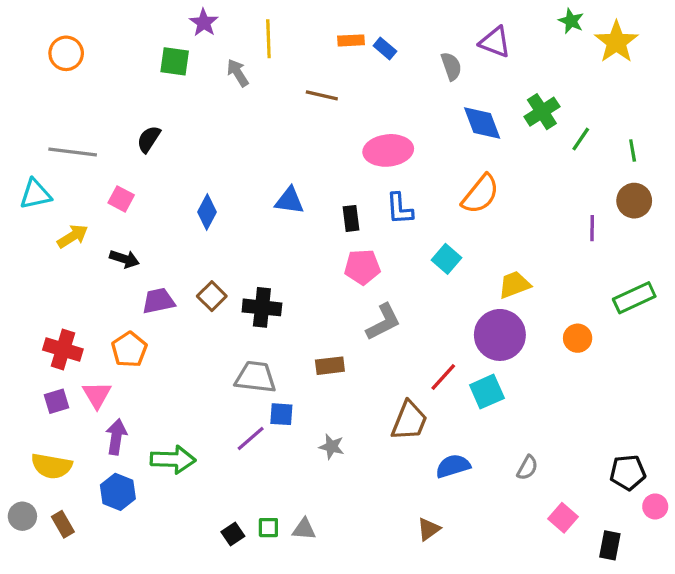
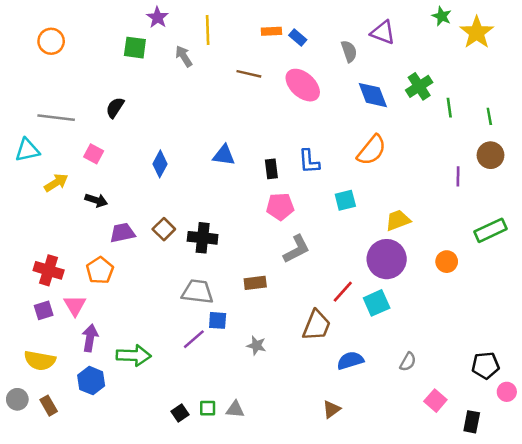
green line: (581, 139) -> (449, 108), turned -42
pink ellipse: (388, 150) -> (303, 85), moved, turned 48
cyan square: (446, 259) -> (345, 200), turned 35

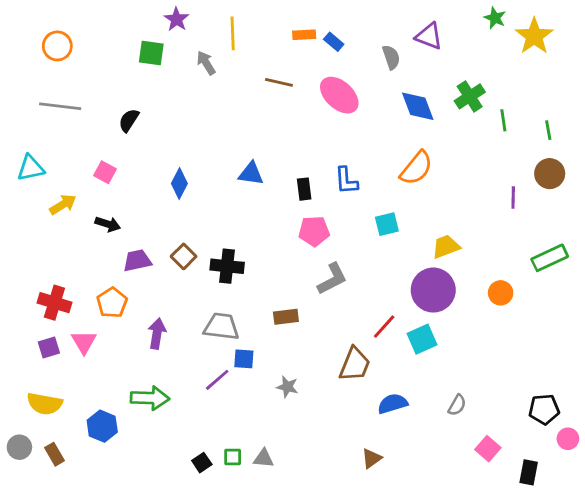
gray line: (56, 118) -> (60, 106), moved
purple arrow: (90, 338) -> (157, 334), moved

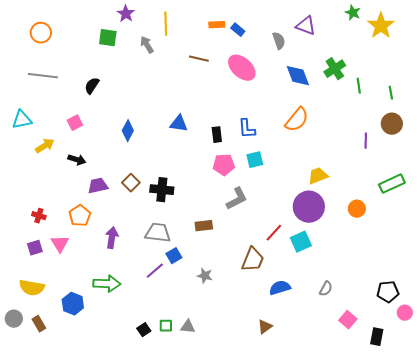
pink square: (105, 172) -> (75, 123), turned 35
cyan square: (387, 224) -> (255, 160), moved
red cross: (54, 303) -> (39, 216), size x0.6
blue square: (244, 359) -> (174, 256), turned -35

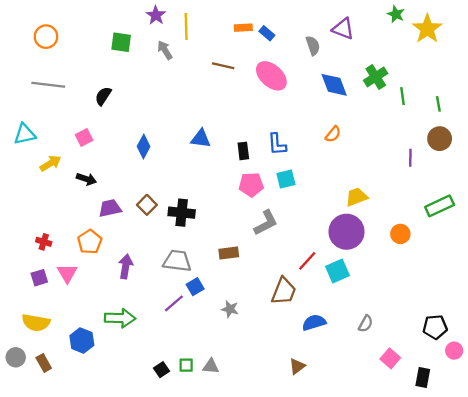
purple star: (126, 14) -> (156, 15), moved
orange semicircle: (297, 120) -> (333, 134), size x0.6

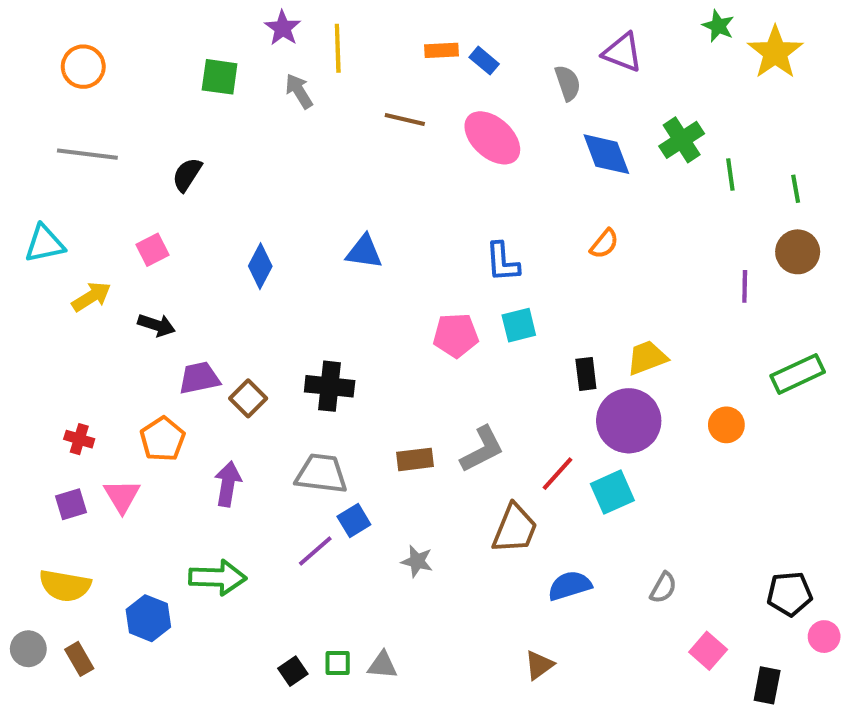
black rectangle: (243, 151) -> (586, 374), moved
brown square: (147, 205) -> (248, 398), moved
gray L-shape: (266, 223) -> (482, 449), moved

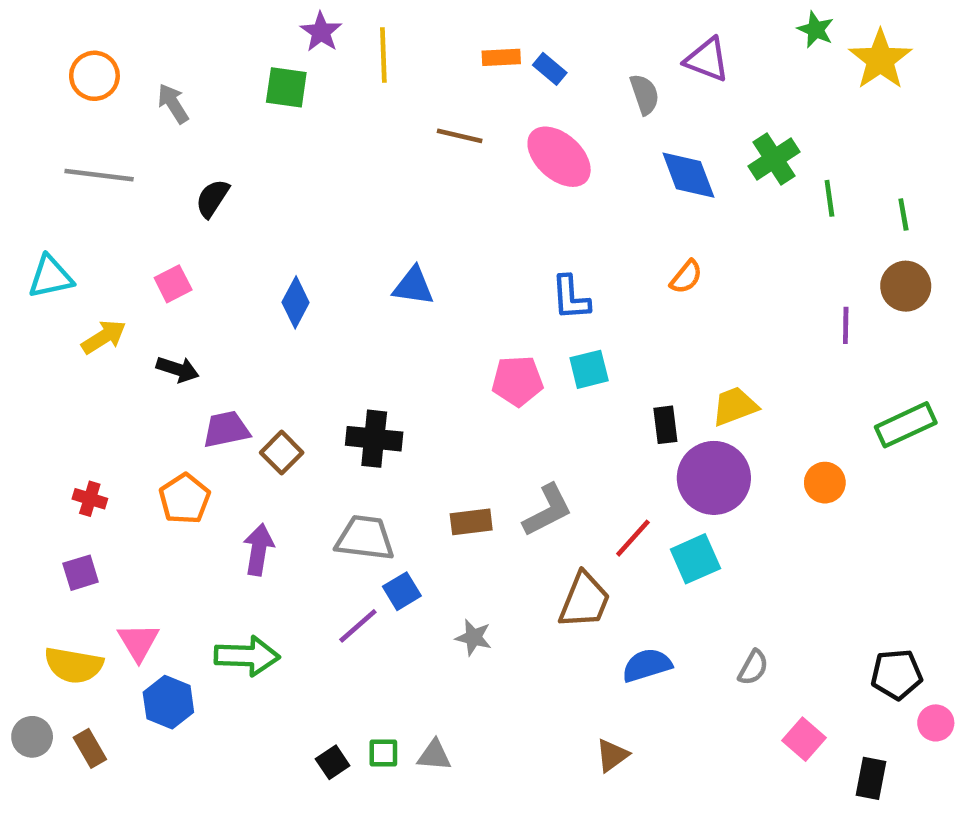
green square: (220, 77) -> (286, 87), moved
gray arrow: (299, 91) -> (173, 104), moved
pink triangle: (122, 496) -> (138, 642), moved

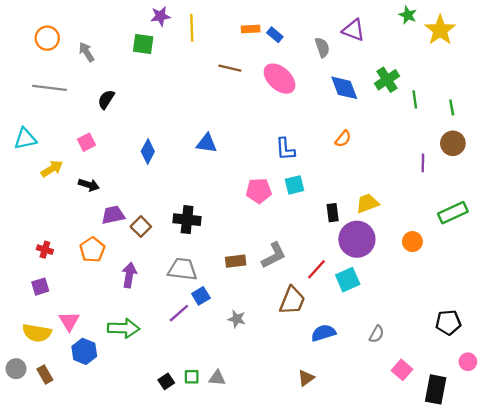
purple star: (321, 32) -> (160, 16), turned 30
black pentagon: (896, 674) -> (448, 322), moved
black rectangle: (871, 778) -> (436, 389), size x1.4

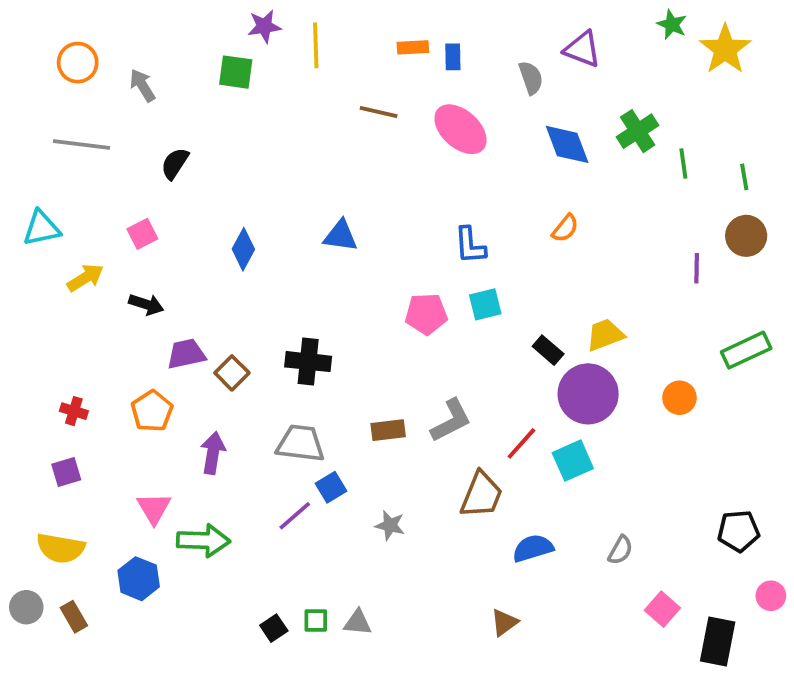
blue rectangle: (275, 35) -> (453, 57), turned 49
black rectangle: (333, 213) -> (548, 350), turned -42
pink triangle: (69, 321) -> (154, 508), moved

